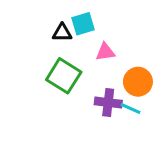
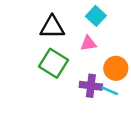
cyan square: (83, 24) -> (96, 16), moved, turned -30
black triangle: (62, 33) -> (52, 27), size x1.5

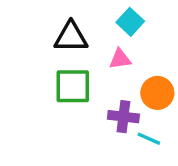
green square: (53, 63) -> (73, 86), turned -32
cyan line: (110, 91) -> (149, 139), moved

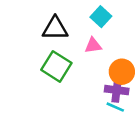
green square: (73, 86) -> (56, 66), turned 32
purple cross: (123, 117) -> (117, 90), moved

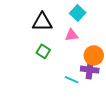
green square: (56, 66) -> (43, 51), size x0.6
cyan line: (115, 107) -> (72, 80), moved

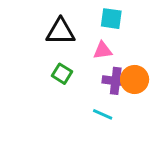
cyan square: (78, 13) -> (111, 19), turned -35
purple cross: (90, 70) -> (116, 81), moved

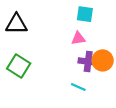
black triangle: (61, 32) -> (16, 24), moved
green square: (62, 74) -> (19, 66), moved, size x1.5

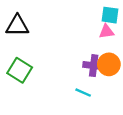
cyan square: (85, 14) -> (110, 15), moved
pink triangle: (78, 38) -> (107, 32), moved

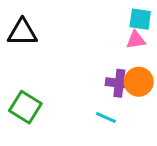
green square: (20, 70) -> (25, 107), moved

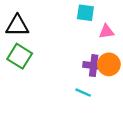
cyan square: (140, 19) -> (85, 13), moved
green square: (25, 107) -> (20, 56), moved

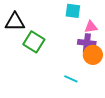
green square: (20, 56) -> (34, 42), moved
purple cross: (94, 66) -> (87, 43), moved

